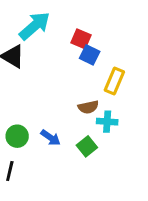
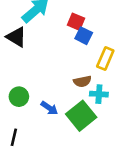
green circle: (17, 136) -> (19, 97), moved
green square: (87, 146) -> (81, 116), size x1.6

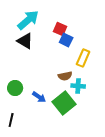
black triangle: (16, 37) -> (25, 41), moved

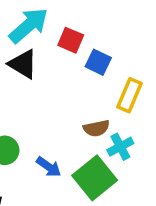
red square: (60, 29) -> (71, 40), moved
cyan cross: (78, 86) -> (120, 147), turned -32

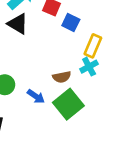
brown semicircle: (96, 128) -> (62, 77), moved
cyan cross: (120, 147) -> (89, 67), moved

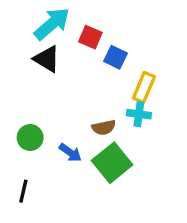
cyan cross: (89, 67) -> (139, 114), turned 36

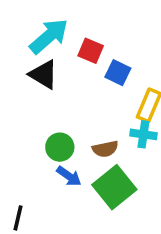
green circle: (30, 138) -> (60, 147), moved

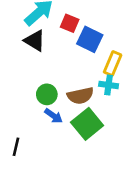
blue square: (118, 73) -> (90, 39), size x1.4
brown semicircle: (105, 149) -> (80, 96), size x1.4

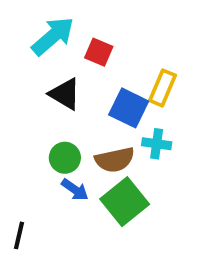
blue square: (90, 39) -> (129, 108), moved
black triangle: (35, 41) -> (65, 94), moved
yellow rectangle: (113, 64) -> (163, 88), moved

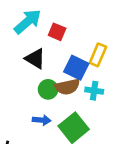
green circle: (65, 158) -> (48, 89), moved
brown semicircle: (115, 160) -> (67, 87), moved
blue arrow: (75, 190) -> (42, 120), turned -30

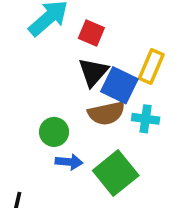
black triangle: (35, 59) -> (93, 72), moved, turned 40
green circle: (48, 89) -> (54, 132), moved

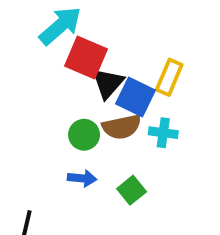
red square: (91, 33) -> (86, 57), moved, size x1.5
green circle: (54, 132) -> (84, 135), moved
green square: (116, 173) -> (132, 190), size x0.6

